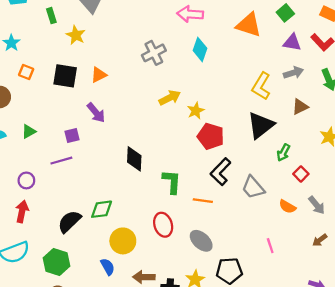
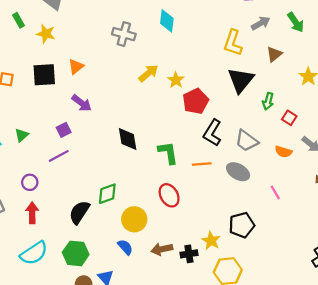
gray cross: (154, 53) -> (124, 34), turned -35
red pentagon: (211, 136) -> (196, 101), turned -30
gray ellipse: (201, 241) -> (238, 172), moved

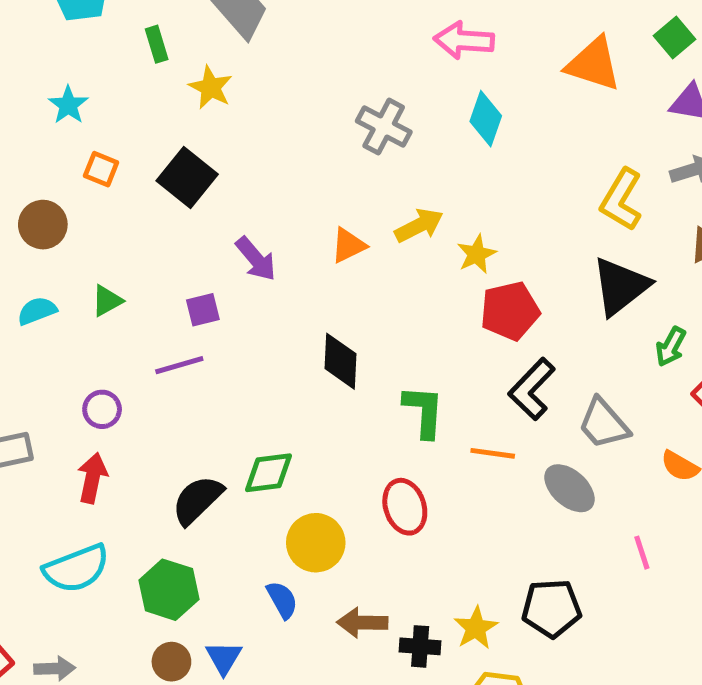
orange triangle: (76, 67) -> (348, 245), moved
black square: (44, 75) -> (187, 177), turned 30

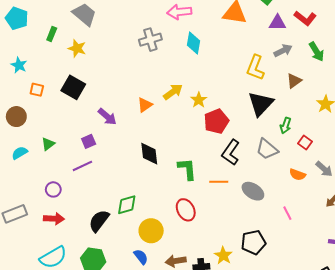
green rectangle: (157, 44) -> (52, 34), turned 48
gray cross: (384, 127) -> (150, 40), moved, turned -35
gray trapezoid: (604, 424) -> (267, 149), moved
red arrow: (92, 478) -> (54, 219), turned 90

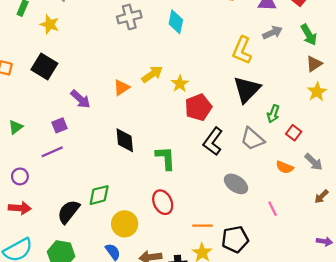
brown triangle: (294, 81) -> (314, 64), moved
orange line: (219, 182) -> (203, 226), moved

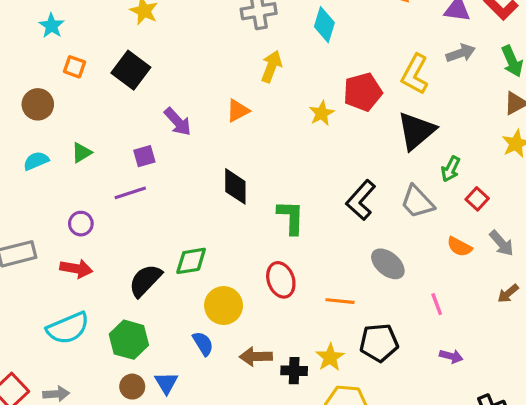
yellow arrow: (152, 74) -> (271, 67), moved, turned -40
red pentagon: (198, 107) -> (363, 92), moved
orange line: (203, 226) -> (340, 301), moved
purple arrow: (324, 241) -> (451, 356), moved

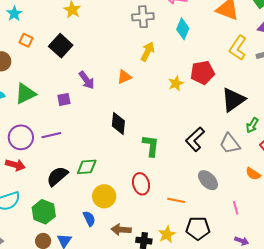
yellow L-shape: (415, 74) -> (238, 48), moved
green triangle: (81, 153) -> (25, 94), size x1.6
purple line: (130, 193) -> (51, 135), moved
purple circle: (81, 224) -> (21, 137), size x1.6

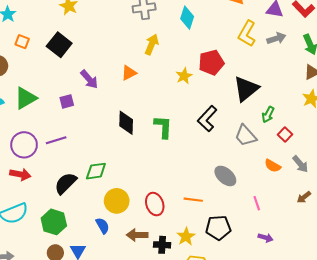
black L-shape: (195, 139) -> (207, 119), moved
green L-shape: (151, 146) -> (163, 127), moved
red ellipse: (141, 184) -> (155, 204), moved

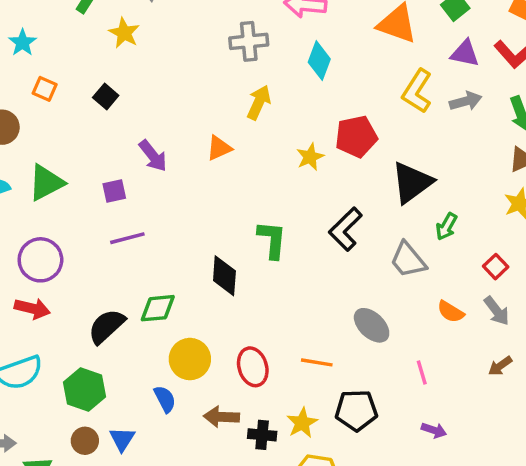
black square: (59, 45) -> (106, 97), size x0.6
black diamond: (126, 123) -> (224, 276), moved
red square: (285, 135) -> (496, 267), moved
purple line: (56, 140) -> (127, 238), moved

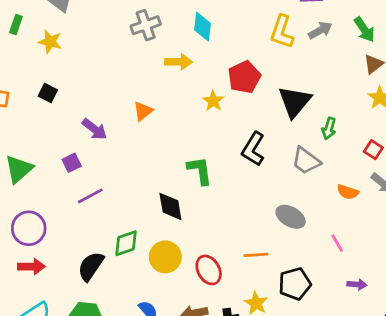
yellow arrow: (259, 102) -> (179, 62), moved, turned 80
yellow circle: (190, 359) -> (165, 257), moved

